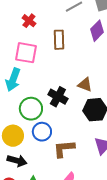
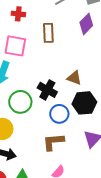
red cross: (29, 21) -> (18, 14), turned -32
blue circle: (42, 132) -> (59, 114), moved

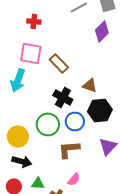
brown rectangle: (48, 33) -> (59, 63), moved, turned -42
green circle: (20, 102) -> (48, 124), moved

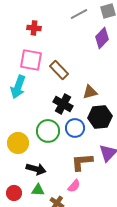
brown triangle: (90, 85) -> (90, 92), turned -35
brown L-shape: (69, 149) -> (82, 162), moved
black arrow: (22, 161) -> (36, 169), moved

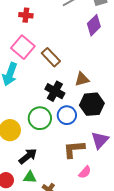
pink square: (31, 60) -> (23, 47), turned 30
black arrow: (36, 169) -> (28, 156), turned -54
pink semicircle: (74, 186) -> (85, 172), moved

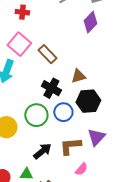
black arrow: (28, 156) -> (42, 151), moved

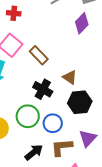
brown triangle: (78, 76) -> (70, 77), turned 49
blue circle: (63, 112) -> (53, 123), moved

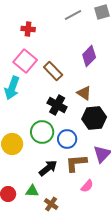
purple diamond: (82, 23) -> (89, 56), moved

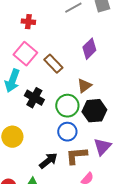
brown triangle: (84, 93) -> (84, 86), turned 49
black cross: (57, 105) -> (34, 98), moved
green circle: (42, 132) -> (67, 106), moved

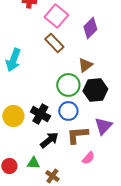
pink square: (25, 54) -> (56, 16), moved
black cross: (34, 98) -> (40, 114), moved

